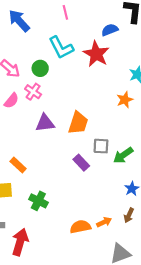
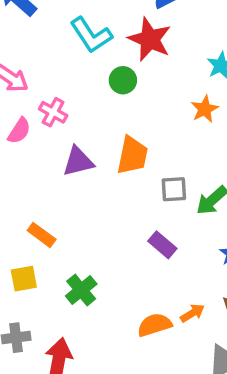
green circle: (40, 68) -> (123, 80), moved
purple rectangle: (81, 163) -> (162, 245), moved
green cross: (38, 201) -> (81, 290), turned 30

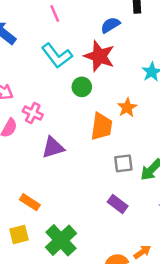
orange star: (205, 109) -> (127, 108), moved
orange trapezoid: (132, 155) -> (102, 127), moved
green cross: (81, 290) -> (61, 240), size x1.4

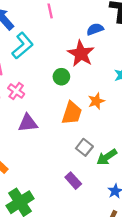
cyan L-shape: (57, 56) -> (22, 46), moved, turned -104
gray square: (123, 163) -> (84, 147), turned 35

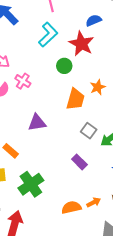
cyan L-shape: (22, 46) -> (48, 35), moved
purple triangle: (28, 123) -> (37, 123), moved

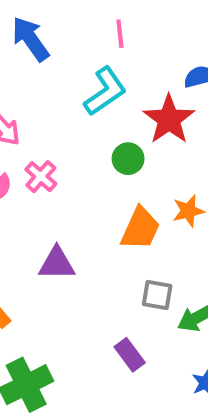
gray square: (89, 131) -> (157, 295), turned -35

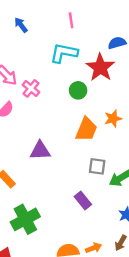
blue arrow: (30, 39) -> (21, 25), size x0.6
cyan L-shape: (105, 91) -> (64, 53), turned -132
pink cross: (41, 177) -> (31, 88), moved

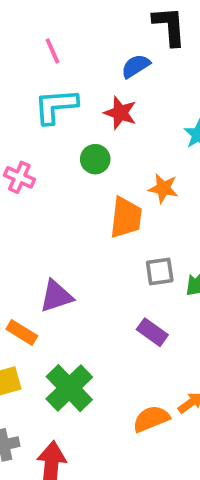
red star: (100, 68) -> (120, 113), size x0.7
orange star: (113, 119) -> (163, 188), turned -30
purple triangle: (40, 151) -> (56, 296), moved

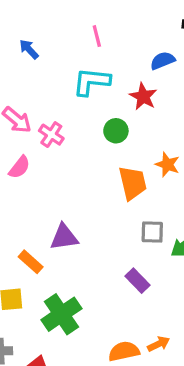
orange trapezoid: (126, 218) -> (133, 183), turned -30

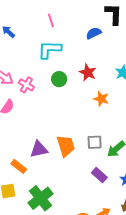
red star: (143, 97) -> (88, 73), moved
green circle: (116, 131) -> (59, 79), moved
orange trapezoid: (133, 183) -> (66, 146), moved
purple rectangle: (137, 281) -> (99, 175), moved

